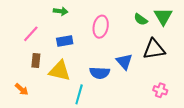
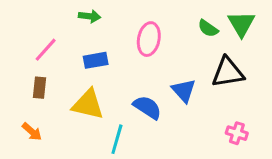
brown rectangle: (36, 61) -> (39, 88), moved
blue semicircle: (100, 73) -> (147, 107), turned -150

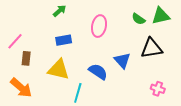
green arrow: (90, 16) -> (60, 11), turned -48
green triangle: (241, 24) -> (161, 16), turned 48
pink line: (46, 50) -> (15, 41), moved
orange arrow: (32, 132) -> (21, 88), size x1.6

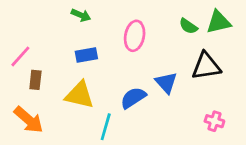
green arrow: (60, 11) -> (81, 15), turned 64
blue semicircle: (98, 72) -> (133, 98), turned -66

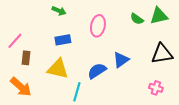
black triangle: (206, 66) -> (162, 54), moved
blue triangle: (166, 83) -> (121, 60), turned 36

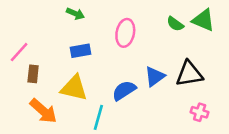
green triangle: (159, 16) -> (203, 20), turned 36
black triangle: (162, 54) -> (189, 74), moved
orange arrow: (21, 87) -> (43, 111), moved

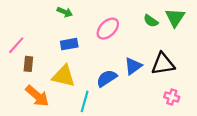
green triangle: (203, 20) -> (175, 18), turned 40
pink ellipse: (125, 33) -> (108, 29), turned 35

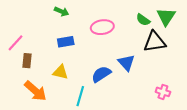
pink ellipse: (108, 29) -> (102, 27), turned 35
black triangle: (163, 64) -> (155, 42), moved
blue triangle: (133, 66) -> (126, 63), turned -36
yellow triangle: (64, 76) -> (60, 72), size x0.7

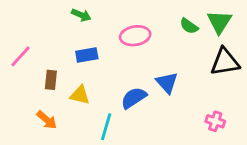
black triangle: (155, 42) -> (225, 62), moved
brown rectangle: (27, 61) -> (51, 80), moved
orange arrow: (35, 91) -> (47, 120), size x0.7

